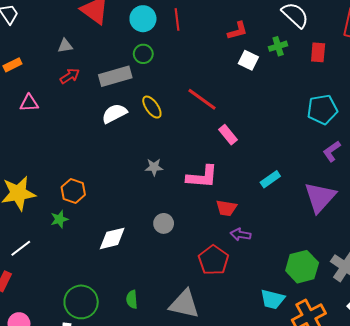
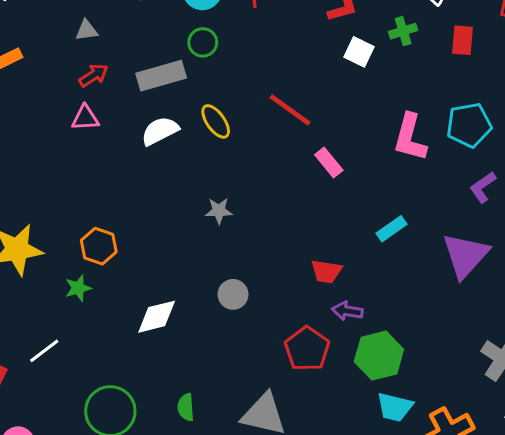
pink triangle: (29, 103) -> (85, 118), moved
pink L-shape: (202, 177) -> (410, 137), moved, turned 100
white line: (21, 248) -> (44, 351), moved
green hexagon: (302, 267) -> (379, 356), moved

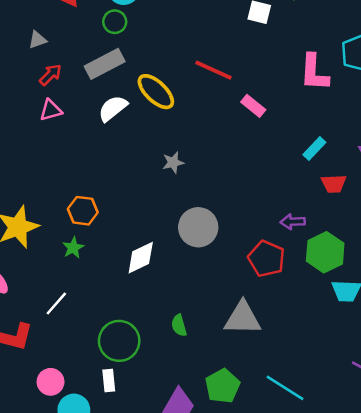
green circle: (203, 42) -> (115, 22), moved
yellow ellipse: (216, 121) -> (156, 92), size x1.4
red trapezoid: (326, 271) -> (334, 184), moved
gray circle: (233, 294) -> (198, 227), size x1.6

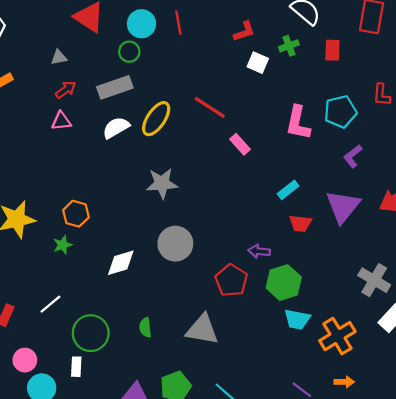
yellow ellipse: (156, 92) -> (156, 119), turned 72
gray star: (173, 163) -> (162, 183), size x1.6
white line: (56, 304) -> (50, 304), moved

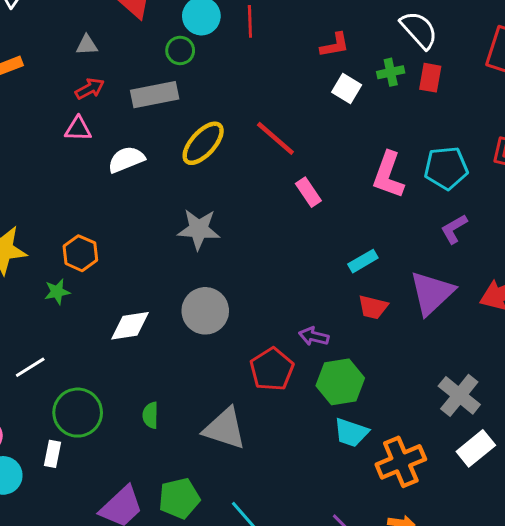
red rectangle: (332, 50) -> (430, 78), moved
white semicircle: (116, 128) -> (126, 159), moved

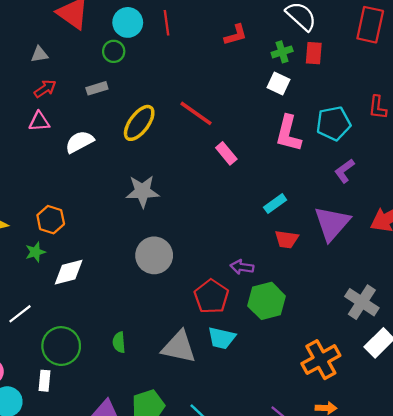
white square: (347, 89) -> (278, 84), moved
gray rectangle: (155, 95) -> (97, 88), size x0.6
white diamond: (130, 326) -> (69, 272), moved
cyan trapezoid: (351, 433) -> (222, 338), moved

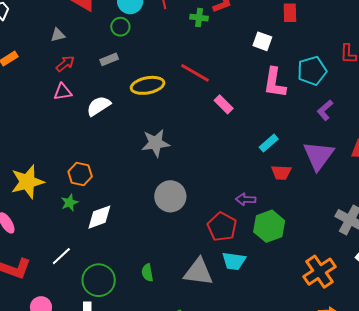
green cross: (282, 52) -> (199, 18), moved, turned 30
yellow ellipse: (139, 123) -> (148, 85), turned 48

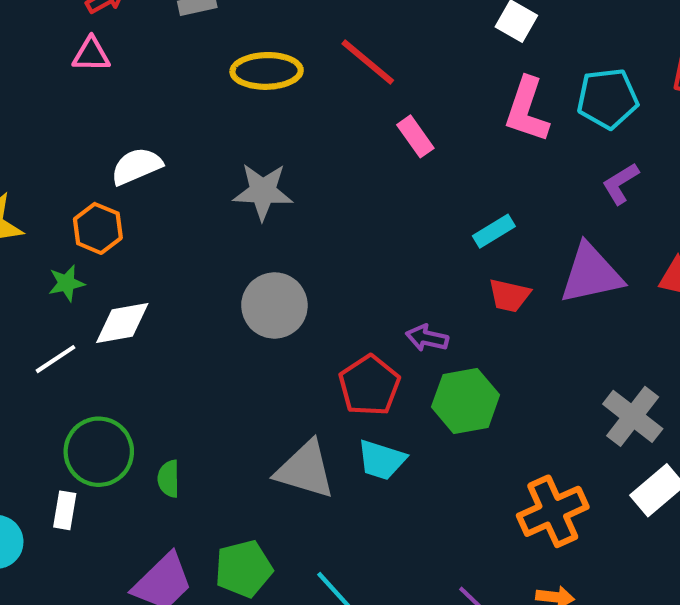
white semicircle: (99, 106) -> (136, 166), moved
purple triangle: (318, 156) -> (591, 274), turned 32
white line: (61, 256) -> (55, 359), moved
green semicircle: (147, 273) -> (169, 479), moved

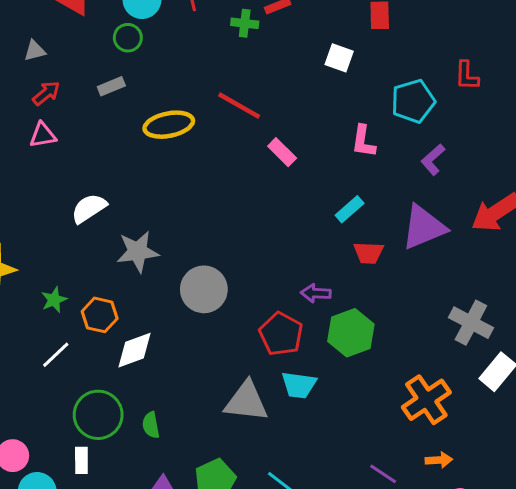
pink L-shape: (527, 110) -> (363, 141), moved, size x0.7
gray star: (263, 191) -> (138, 252), moved
orange hexagon: (98, 228) -> (100, 315), moved
white diamond: (122, 323) -> (134, 350), moved

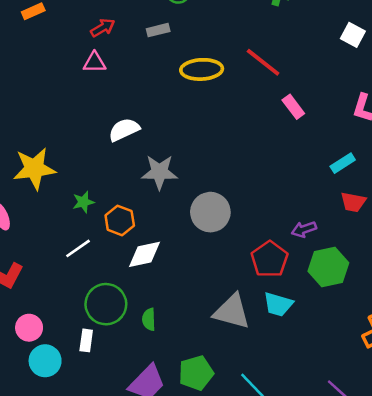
purple arrow: (316, 293) -> (304, 229), turned -30

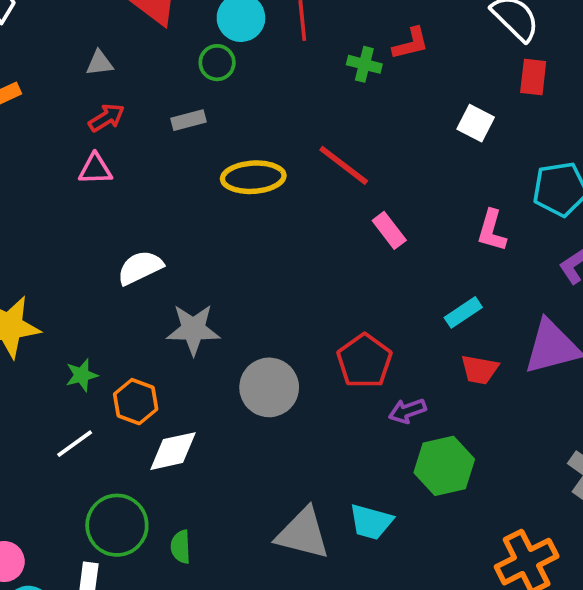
red pentagon: (270, 259) -> (364, 361), moved

